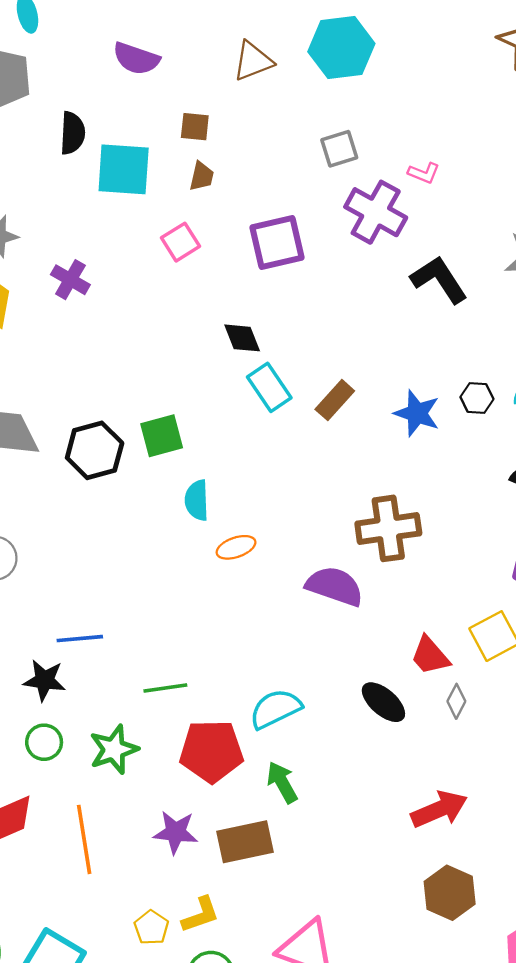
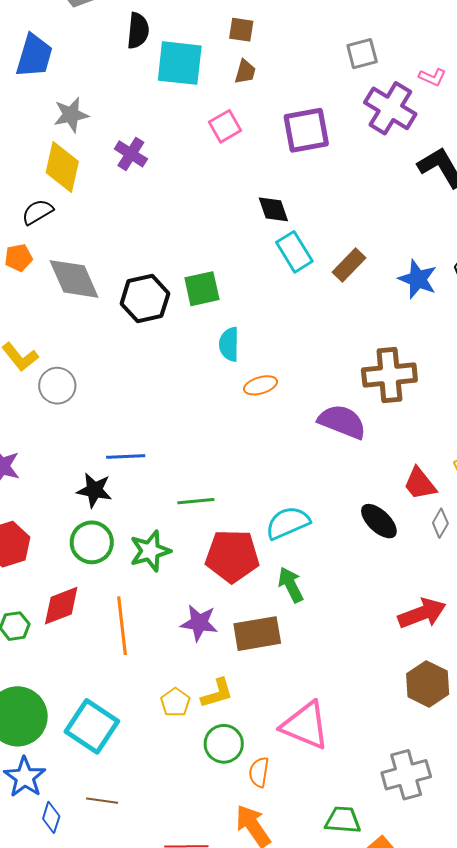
green circle: (44, 742) -> (92, 542), size x1.4

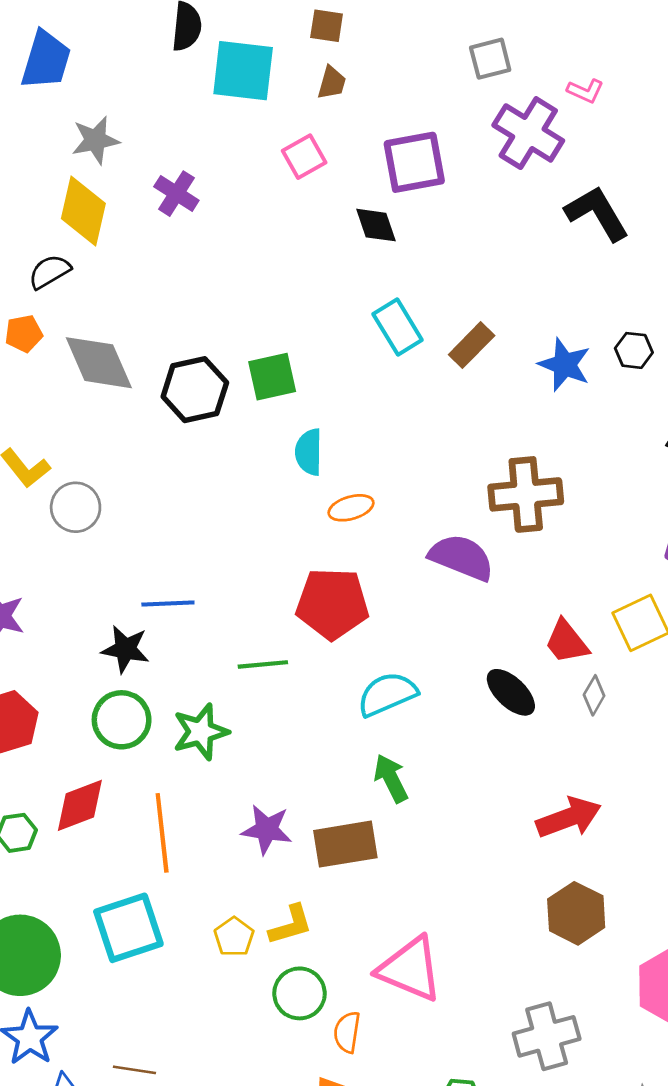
black diamond: (273, 209) -> (376, 225), moved
red pentagon: (232, 556) -> (332, 604), moved
cyan square: (92, 726) -> (128, 928), moved, turned 38

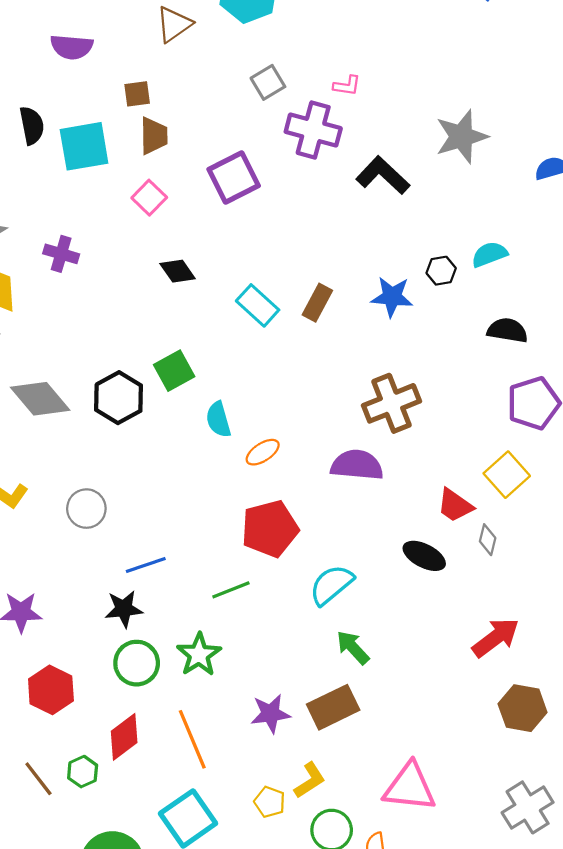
brown trapezoid: (332, 83) -> (154, 136), size x1.4
black diamond: (376, 225) -> (178, 271), moved
gray circle: (76, 507) -> (86, 509), moved

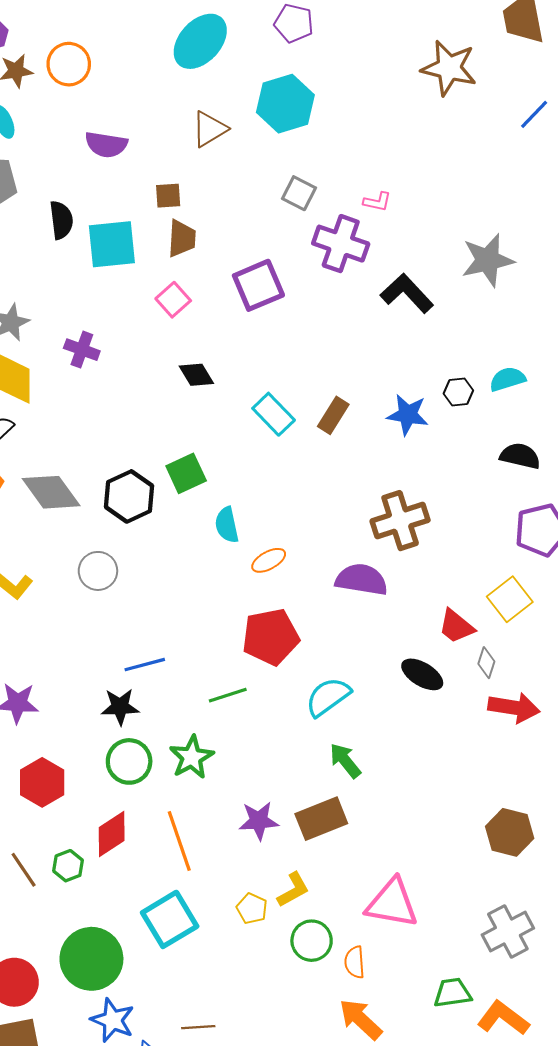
gray square: (268, 82) -> (299, 193), turned -36
gray circle: (86, 509) -> (98, 571), moved
red arrow: (496, 638) -> (514, 708), moved, turned 42

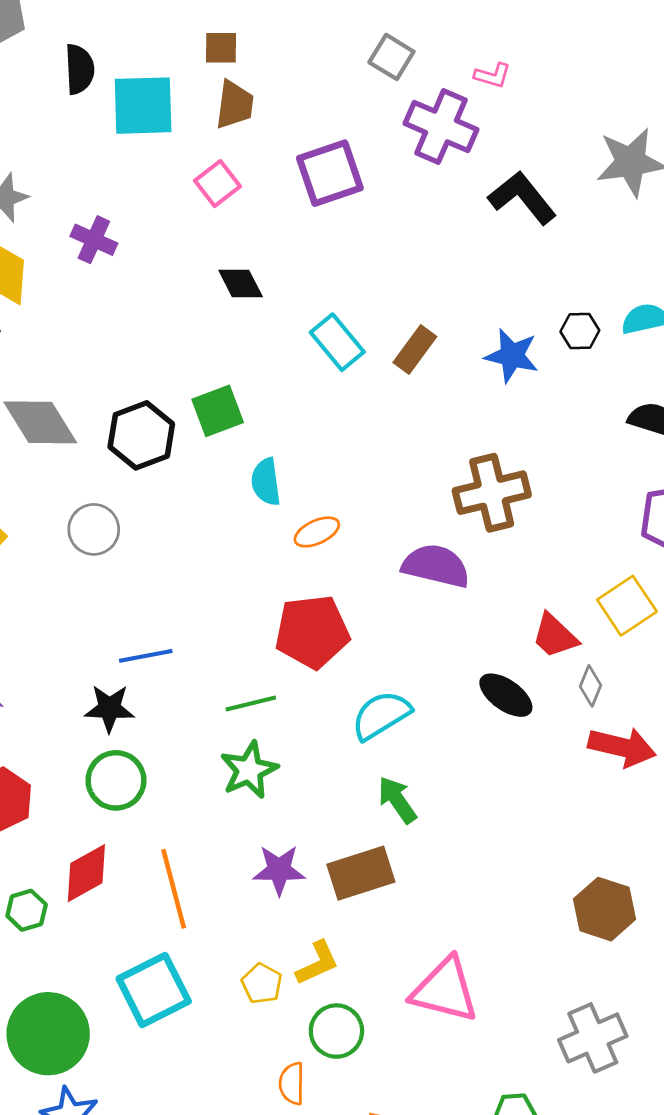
green star: (192, 757) -> (249, 770), moved
orange semicircle: (355, 962) -> (292, 1083), moved

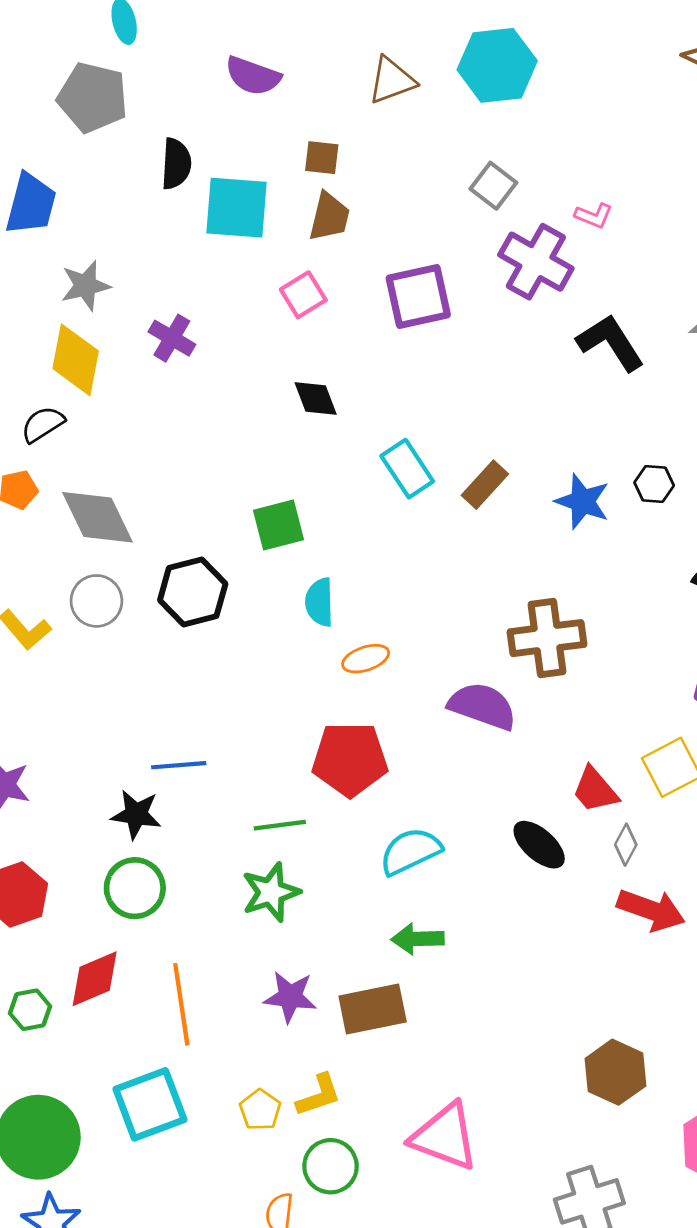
black hexagon: (141, 435) -> (193, 592), moved
gray circle: (94, 529) -> (96, 601), moved
green arrow: (397, 800) -> (418, 939), turned -63

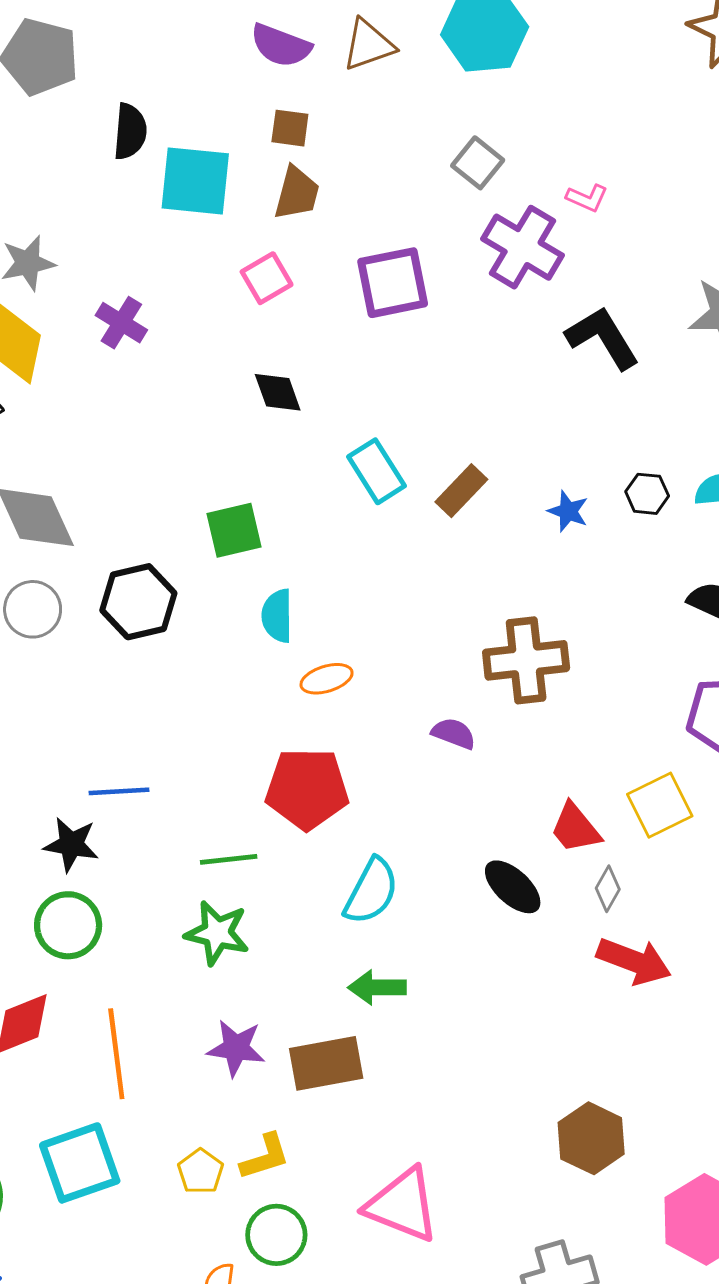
purple semicircle: (253, 76) -> (281, 46), moved
blue star: (582, 501) -> (568, 511), size x0.7
purple semicircle: (482, 706) -> (454, 733), size x0.6
cyan semicircle: (410, 851) -> (371, 891), turned 142
green star: (271, 892) -> (217, 933), turned 30

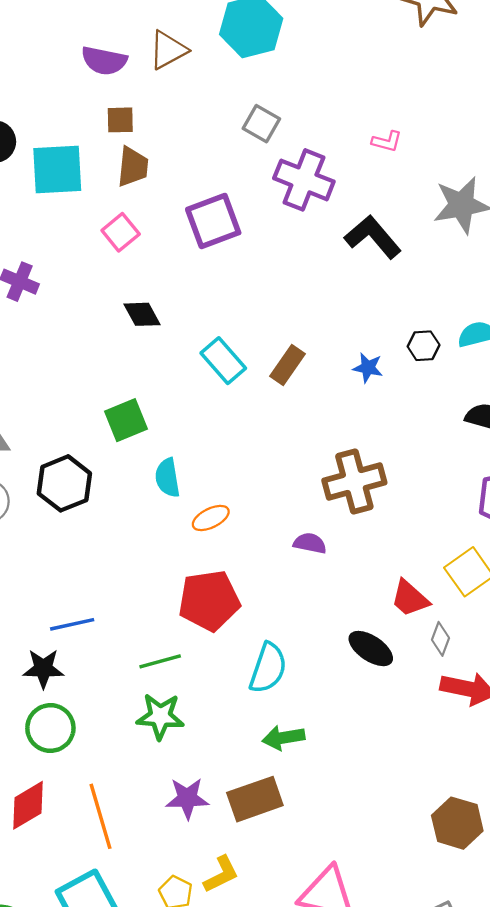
pink L-shape: (587, 198) -> (387, 141), moved

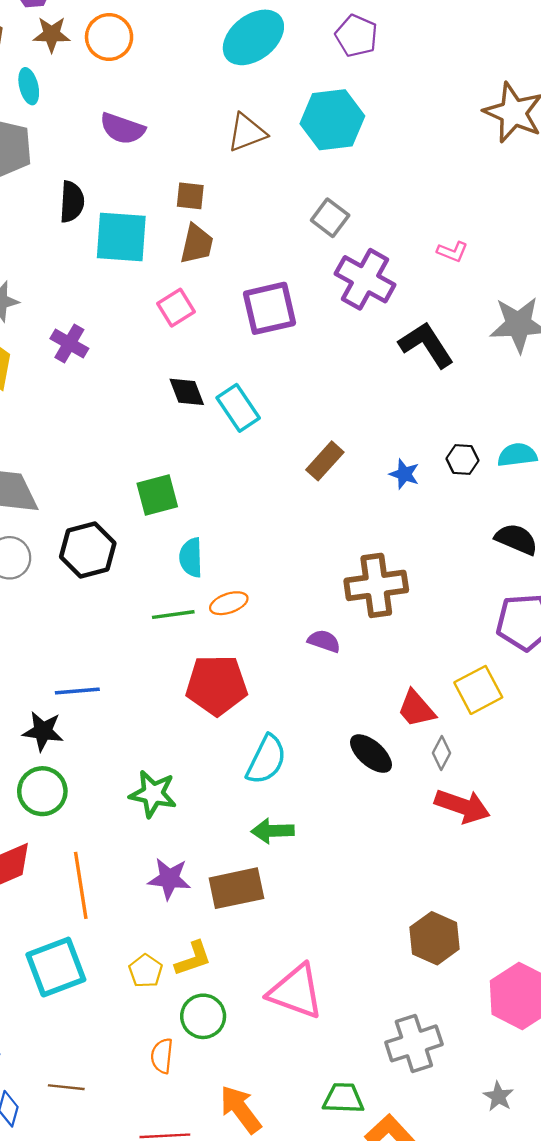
purple semicircle: (104, 61) -> (122, 129), moved
cyan rectangle: (223, 361) -> (238, 408), moved
green line: (160, 661) -> (173, 615), moved

